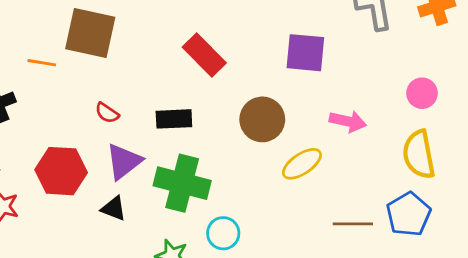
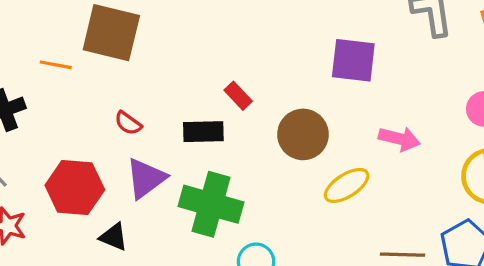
red rectangle: (204, 55) -> (238, 96), moved, size x0.6
black triangle: (114, 208) -> (114, 237), moved

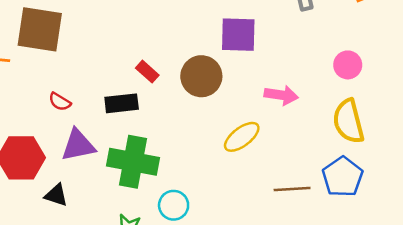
brown circle: (303, 134) -> (201, 76), moved
purple triangle: (146, 178) -> (78, 145), turned 30

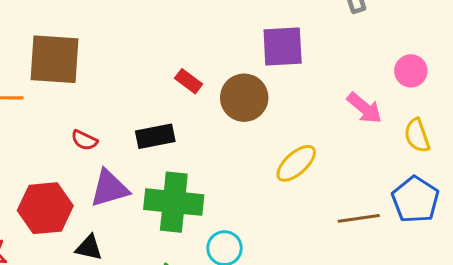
red rectangle: (147, 72) -> (189, 81), moved
pink arrow: (281, 95) -> (364, 108), moved, turned 36
yellow semicircle: (348, 121) -> (417, 135), size x0.7

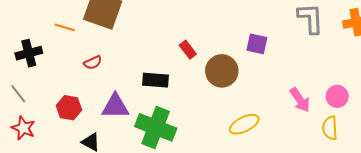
purple square: (283, 47) -> (257, 44), size x0.7
pink circle: (411, 71) -> (337, 96), moved
red semicircle: (84, 140) -> (93, 63), moved, turned -66
red hexagon: (45, 208) -> (69, 108), size x0.7

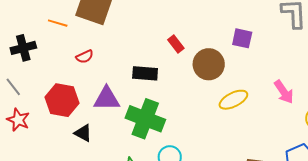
red hexagon: (69, 108) -> (62, 100), size x1.4
yellow ellipse: (244, 124) -> (233, 100), moved

